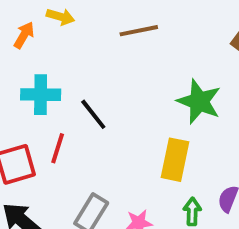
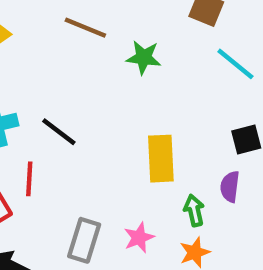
brown line: (139, 31) -> (85, 28), turned 48
green star: (199, 102) -> (144, 57), moved, size x0.7

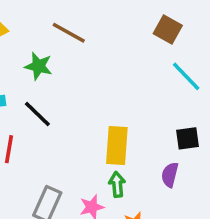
green star: (144, 57) -> (38, 66), moved
green arrow: (194, 210) -> (117, 184), moved

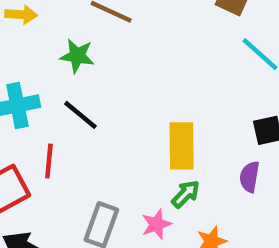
green arrow: (117, 184) -> (186, 194), turned 55

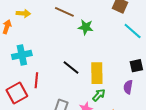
green star: (77, 56) -> (86, 27), moved
black line: (80, 115) -> (71, 68), moved

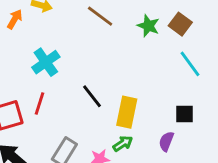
green star: (86, 27) -> (148, 26), moved
cyan cross: (22, 55) -> (46, 62), moved, turned -36

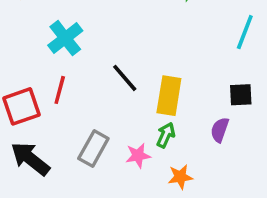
cyan line: (190, 64) -> (245, 32), turned 60
green arrow: (123, 144) -> (166, 135), turned -30

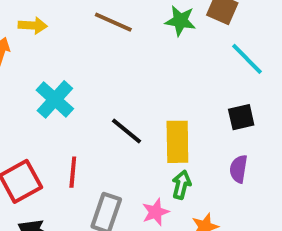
cyan line: (245, 32) -> (247, 59), turned -56
red line: (60, 90) -> (73, 172), moved
black square: (241, 95) -> (241, 117), moved

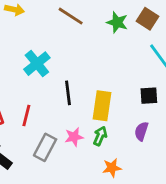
cyan cross: (55, 99) -> (37, 64), moved
black line: (126, 131) -> (68, 93), turned 35
pink star: (156, 212) -> (74, 137), moved

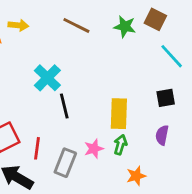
black line: (68, 93) -> (64, 106), moved
red line: (26, 115) -> (37, 148), moved

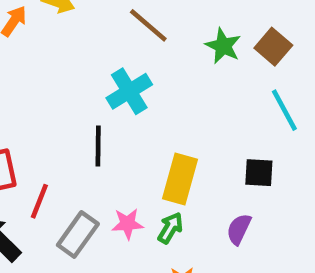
cyan cross: (47, 78) -> (129, 91), moved

